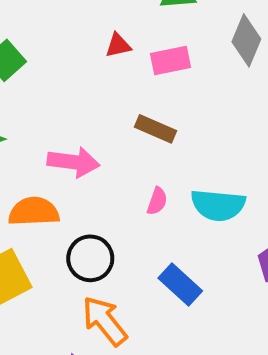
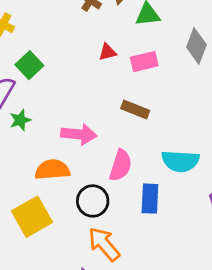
pink semicircle: (157, 201) -> (121, 165), moved, size x1.6
blue rectangle: (180, 285) -> (150, 199), moved, turned 52

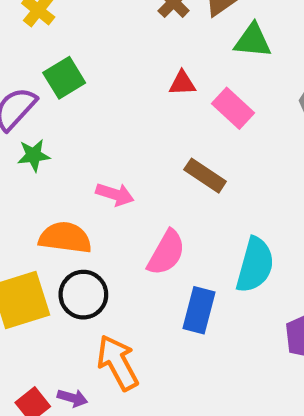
pink rectangle: (144, 62) -> (233, 108), turned 44
pink arrow: (79, 134) -> (115, 194), size x0.7
cyan semicircle: (180, 161) -> (255, 265), turned -90
black circle: (93, 201) -> (83, 295), moved

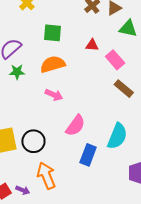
green square: (64, 78) -> (52, 33), moved, turned 30
brown rectangle: (205, 176) -> (124, 89), moved
orange semicircle: (65, 238) -> (53, 64), moved, turned -30

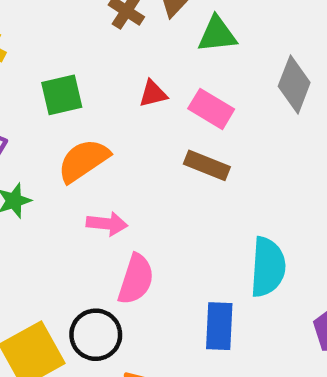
brown rectangle: (124, 89) -> (207, 165), moved
pink semicircle: (75, 126) -> (136, 279), moved

